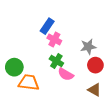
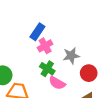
pink cross: (54, 39) -> (45, 46), turned 32
gray star: (88, 47) -> (71, 56), moved

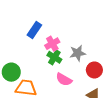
blue rectangle: (37, 32) -> (34, 30), moved
green cross: (47, 69) -> (54, 57), moved

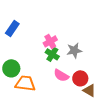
blue rectangle: (34, 30) -> (12, 28), moved
red circle: (94, 70) -> (80, 78), moved

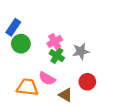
green circle: (11, 68) -> (21, 44), moved
pink semicircle: (61, 75) -> (47, 79), moved
brown triangle: (89, 90) -> (66, 95), moved

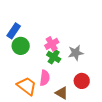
pink semicircle: (47, 79) -> (45, 78), turned -112
orange trapezoid: (27, 87) -> (27, 86), turned 30

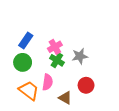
blue rectangle: (14, 31) -> (26, 41), moved
green circle: (21, 46) -> (23, 62), moved

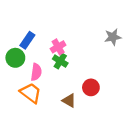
gray star: (80, 56) -> (113, 37), moved
green circle: (23, 62) -> (15, 58), moved
pink semicircle: (48, 82) -> (36, 72), moved

